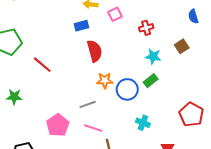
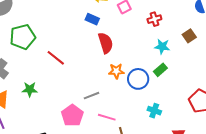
blue rectangle: (81, 26) -> (92, 19), turned 40
gray line: (88, 104) -> (92, 96), moved

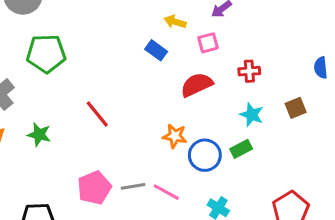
red semicircle: (106, 43) -> (197, 85), moved, turned -110
red line: (56, 58) -> (97, 114), moved
gray line: (92, 96) -> (133, 186), moved
pink line: (107, 117) -> (166, 192), moved

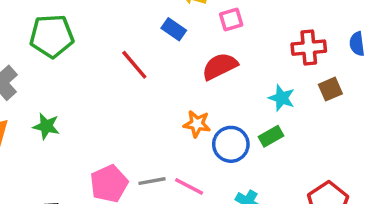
red cross: (249, 71) -> (309, 48), moved, size x1.4
red line: (97, 114) -> (134, 65), moved

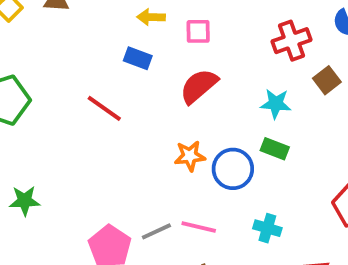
pink square: (231, 19) -> (198, 31), turned 30
green rectangle: (271, 136) -> (275, 149), turned 65

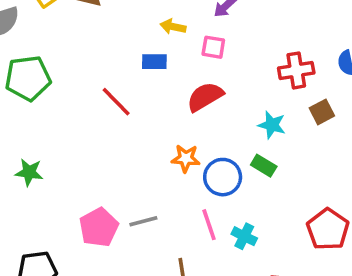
blue rectangle: (138, 58) -> (154, 62), turned -30
pink line: (199, 227) -> (209, 225), moved, turned 48

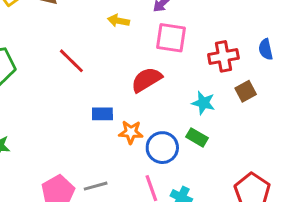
pink square: (213, 47) -> (171, 38), moved, size x1.5
blue rectangle: (154, 62) -> (102, 114), moved
red line: (116, 102) -> (71, 61), moved

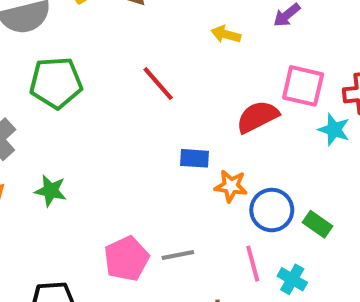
pink square: (171, 38) -> (303, 86), moved
cyan star: (203, 103) -> (334, 130), moved
green rectangle: (197, 137) -> (318, 224), moved

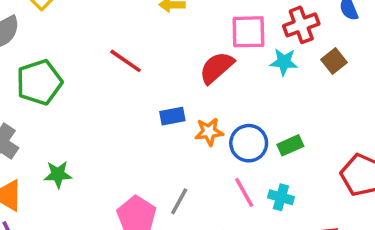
green rectangle: (318, 224) -> (290, 145), turned -45
gray line: (178, 255) -> (179, 201), turned -36

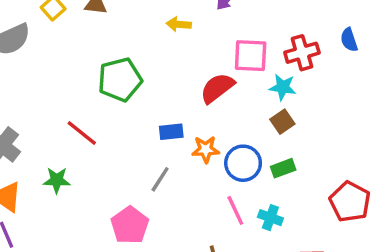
red line: (126, 61) -> (82, 133), moved
brown square: (334, 61) -> (282, 122), moved
green pentagon: (39, 82) -> (120, 80), moved
gray line: (179, 201) -> (160, 179), moved

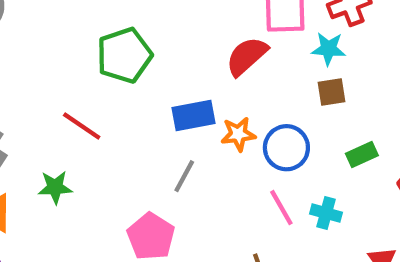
brown square: (282, 122) -> (332, 92), turned 30
blue rectangle: (171, 132) -> (194, 116), size x1.4
green rectangle: (283, 168) -> (362, 154), moved

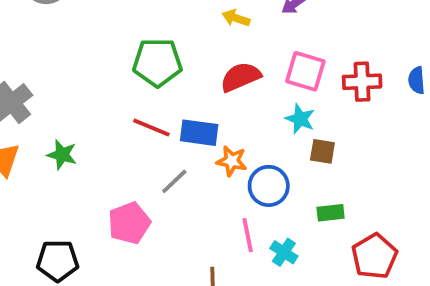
cyan star: (329, 49) -> (300, 119), moved
red semicircle: (247, 56) -> (241, 77), moved
red line: (82, 126) -> (151, 127), moved, turned -30

